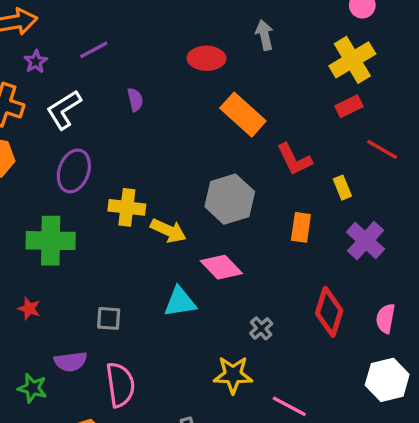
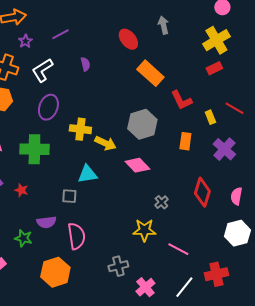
red ellipse: (206, 58) -> (128, 39), turned 50
red line: (382, 149) -> (234, 108), moved
cyan triangle: (180, 302) -> (87, 174), moved

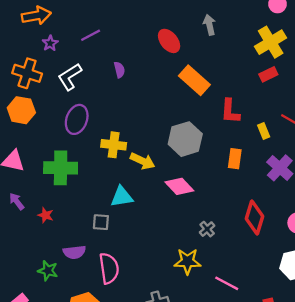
red L-shape: (181, 100) -> (230, 111), turned 30

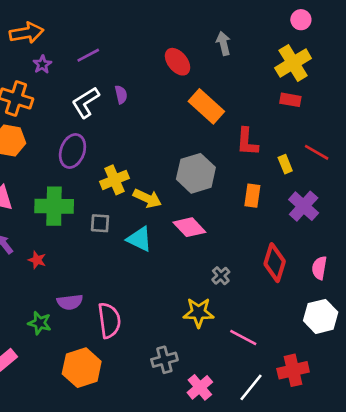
red rectangle: (268, 74) -> (290, 100), turned 36
white L-shape: (70, 77) -> (86, 102), moved
yellow cross: (114, 145) -> (114, 180), turned -30
cyan triangle: (122, 197) -> (139, 239), moved, turned 35
gray square: (101, 222) -> (100, 223), moved

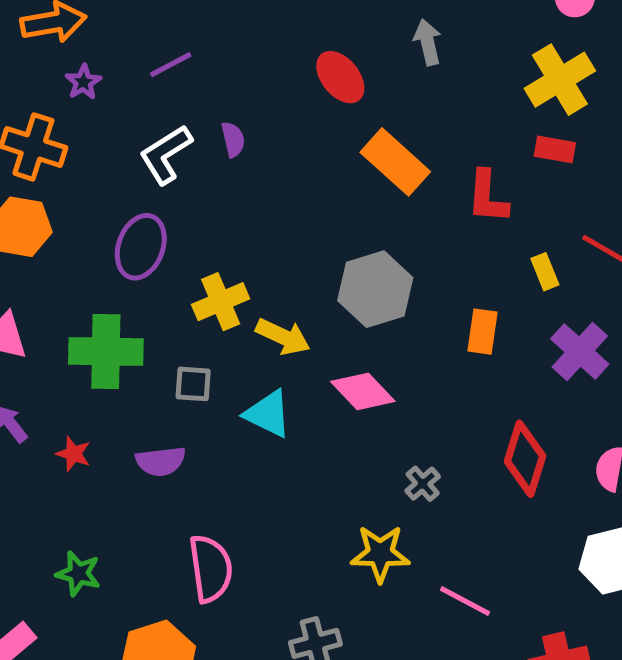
red L-shape: (247, 142) -> (487, 197), moved
purple semicircle: (70, 302) -> (161, 461), moved

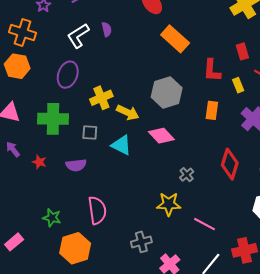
red rectangle: (555, 149) -> (242, 51), moved, turned 63
red L-shape: (487, 197) -> (212, 70), moved
green star: (78, 574) -> (52, 218), moved

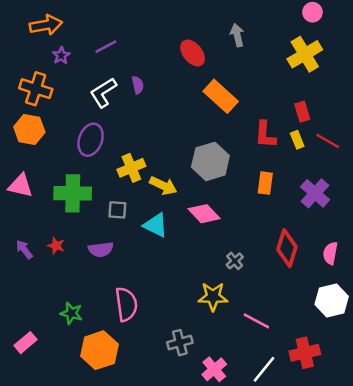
yellow rectangle: (238, 85) -> (297, 140), moved
purple arrow: (13, 149) -> (24, 249), moved

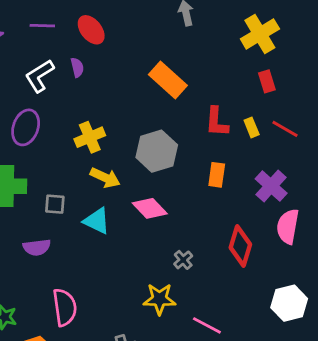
purple line: (106, 47) -> (42, 26), turned 30
red ellipse: (193, 53) -> (91, 30), moved
red rectangle: (302, 112) -> (267, 81), moved
yellow cross: (131, 168) -> (90, 137), moved
pink semicircle: (330, 253) -> (288, 226), moved, size x1.4

